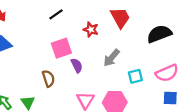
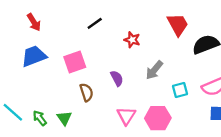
red trapezoid: (120, 18) -> (178, 25), moved
pink square: (61, 48) -> (75, 62), moved

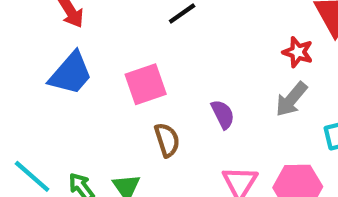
red star: (132, 40) -> (298, 52), moved
blue trapezoid: (34, 56) -> (71, 74), turned 152

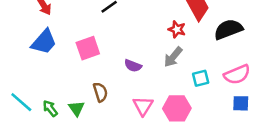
purple semicircle: (223, 114) -> (133, 66), turned 138
brown semicircle: (167, 140) -> (100, 92), moved

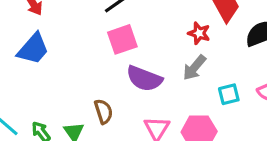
pink square: (88, 48) -> (122, 39), moved
purple semicircle: (133, 66) -> (144, 79), size x1.6

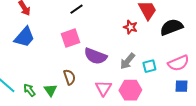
pink square: (122, 39) -> (70, 38), moved
gray arrow: (194, 68) -> (127, 61), moved

